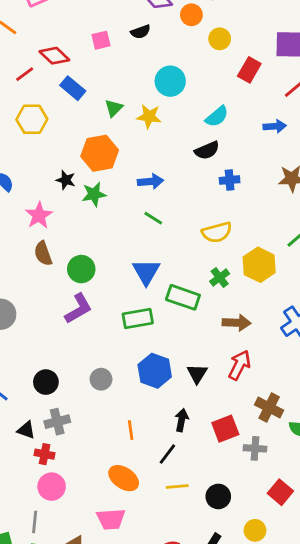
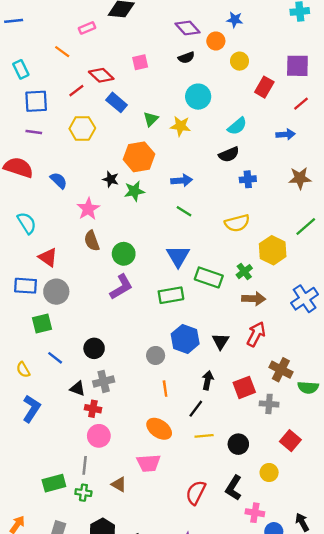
black semicircle: (141, 32) -> (186, 58), moved
green cross: (220, 278) -> (244, 272), moved
gray circle: (101, 379) -> (156, 355), moved

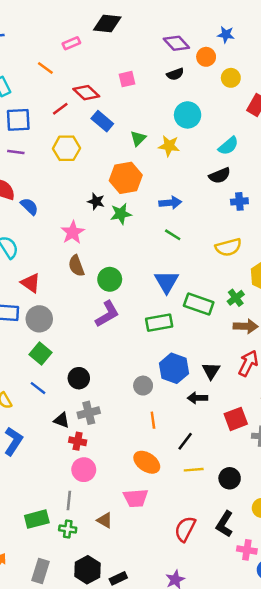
blue semicircle: (59, 180) -> (29, 206), moved
green square: (42, 324) -> (40, 353), moved, turned -36
black arrow: (208, 380) -> (197, 398), moved, turned -102

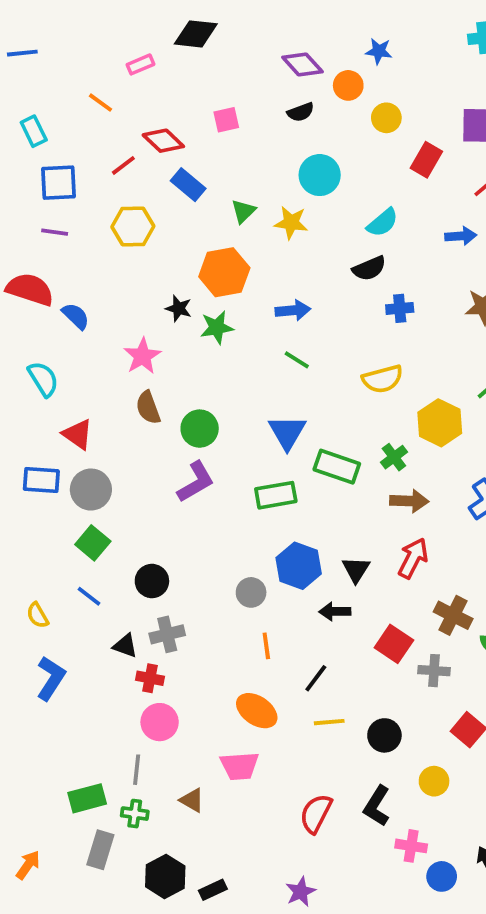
red square: (236, 419) -> (394, 644), turned -35
gray rectangle: (40, 571) -> (100, 850), moved

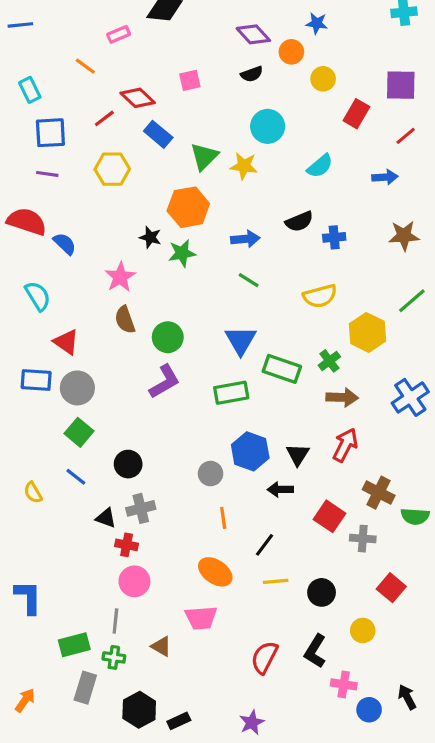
green triangle: (243, 211) -> (204, 156), size x1.4
black semicircle: (369, 268) -> (299, 221), moved
blue L-shape: (51, 678) -> (28, 597), moved, turned -33

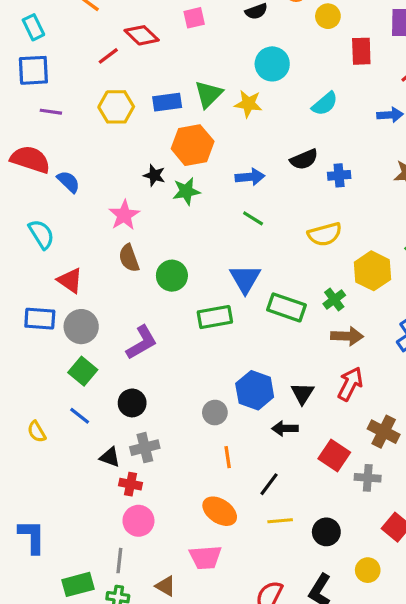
red rectangle: (356, 114) -> (361, 51), turned -32
blue square: (50, 133) -> (33, 70), moved
blue rectangle: (158, 134) -> (167, 102), moved, turned -48
purple L-shape: (165, 382) -> (142, 342), moved
green rectangle: (231, 393) -> (215, 317), moved

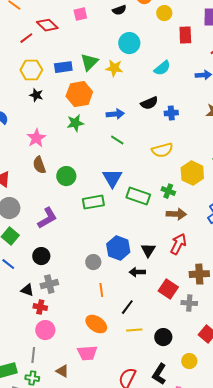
black star: (154, 175) -> (36, 95), moved
green cross: (334, 300) -> (168, 191), turned -32
brown cross: (384, 432) -> (199, 274), turned -30

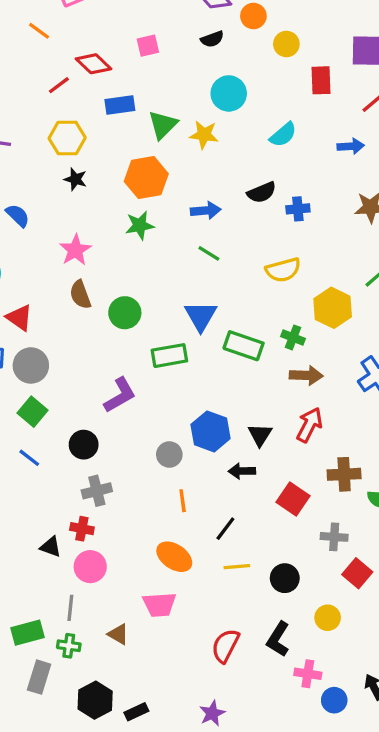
blue rectangle: (63, 67) -> (120, 105), moved
purple L-shape: (47, 218) -> (120, 395), moved
black triangle: (27, 290) -> (51, 547), moved
gray cross: (189, 303) -> (334, 537), moved

